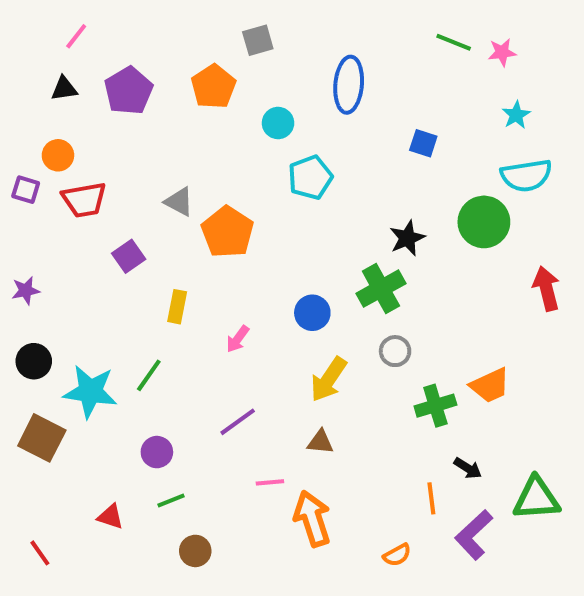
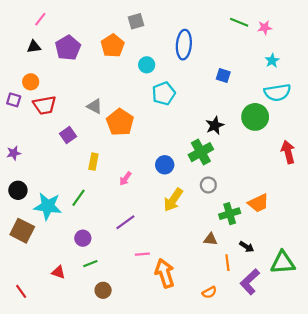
brown triangle: (320, 442) -> (210, 239), moved

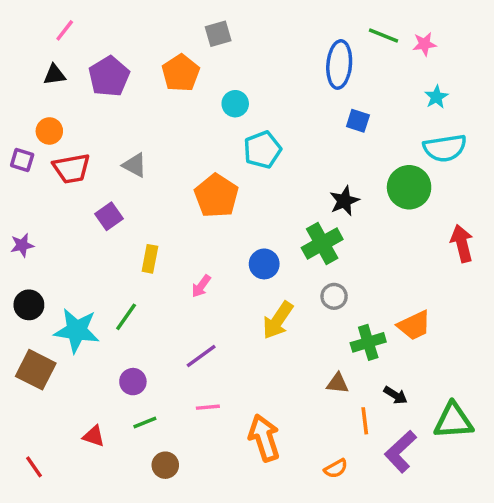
blue ellipse: (184, 45) -> (339, 64), moved
gray triangle: (95, 106) -> (135, 165), moved
orange pentagon: (120, 122) -> (216, 196), moved
pink line: (142, 254) -> (208, 407), moved

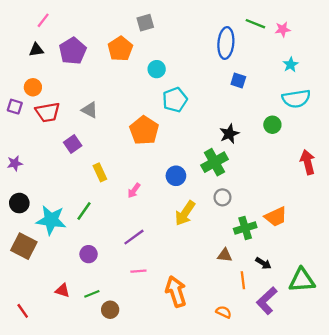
green circle: (409, 187) -> (272, 125), size x0.6
yellow rectangle: (150, 259) -> (100, 172), turned -36
green line: (145, 423) -> (92, 294), moved
orange semicircle: (336, 469) -> (224, 312), turned -126

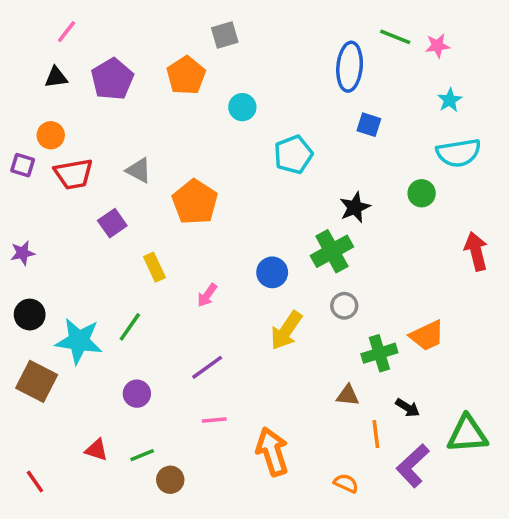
cyan pentagon: (175, 100) -> (293, 155), moved
orange pentagon: (144, 130) -> (195, 202), moved

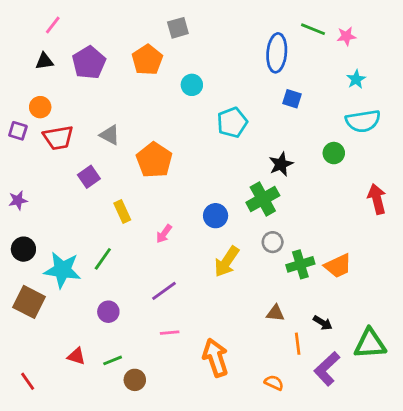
green cross: (379, 353) -> (300, 264), moved

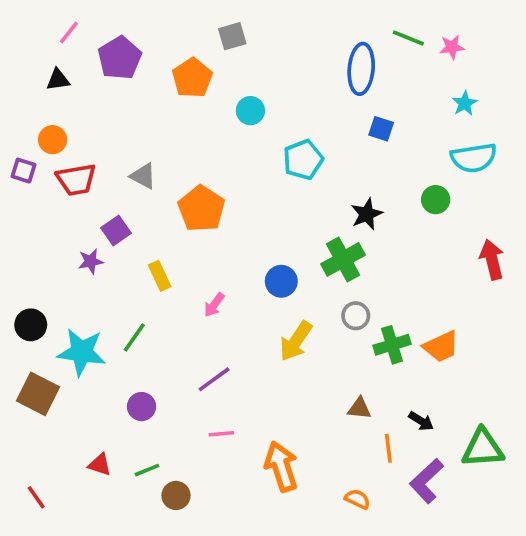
purple pentagon: (89, 63) -> (120, 58), moved
purple star: (18, 200) -> (91, 261), moved

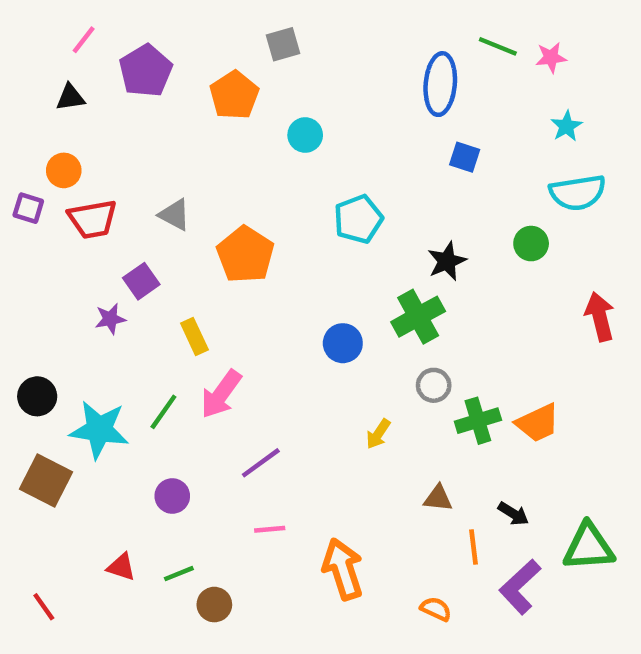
cyan pentagon: (303, 160) -> (358, 219), moved
pink arrow: (214, 305) -> (221, 394), moved, size x1.6
yellow arrow: (296, 341) -> (378, 434), moved, size x0.6

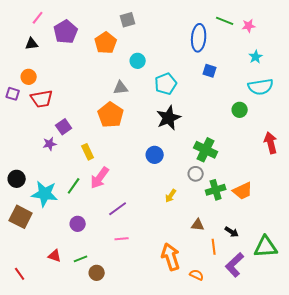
gray triangle: (174, 215) -> (121, 88), moved, turned -35
cyan pentagon: (358, 219) -> (166, 84), moved
black star: (447, 261) -> (169, 118), moved, size x1.4
green cross: (418, 317) -> (206, 150), moved, turned -35
orange arrow: (343, 569) -> (171, 257), moved

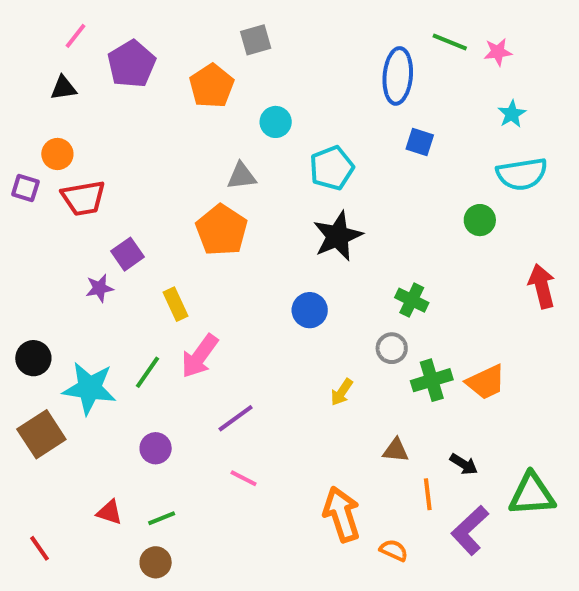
green cross: (206, 150) -> (412, 300), size x0.7
brown square: (21, 217) -> (41, 434), turned 30
pink line: (122, 239) -> (244, 478), turned 32
brown circle: (97, 273) -> (156, 562), moved

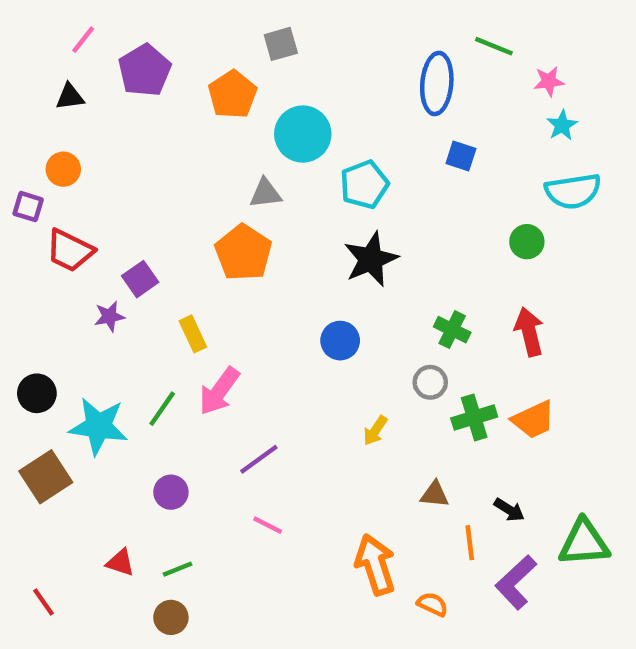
pink star: (498, 52) -> (549, 81), moved
cyan circle: (276, 122) -> (303, 134), size x1.6
red trapezoid: (83, 198) -> (70, 250), moved, turned 36
red arrow: (542, 286) -> (529, 332), moved

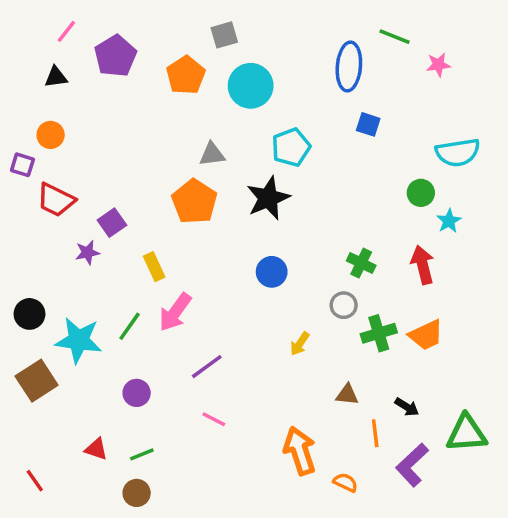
cyan star: (562, 125) -> (449, 221), moved
cyan circle: (303, 134) -> (251, 86), moved
black star: (371, 259) -> (268, 198), moved

